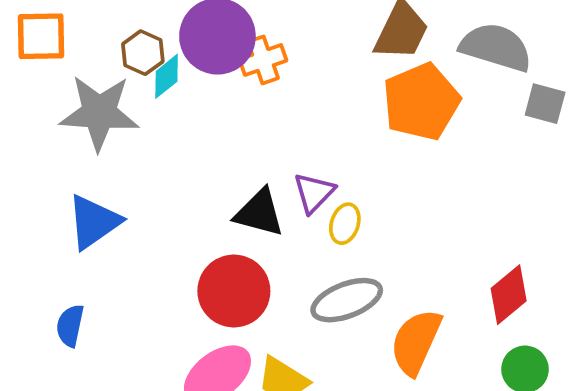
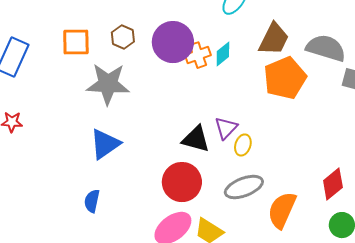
brown hexagon: (143, 53) -> (123, 37), moved
cyan diamond: (167, 76) -> (223, 54), moved

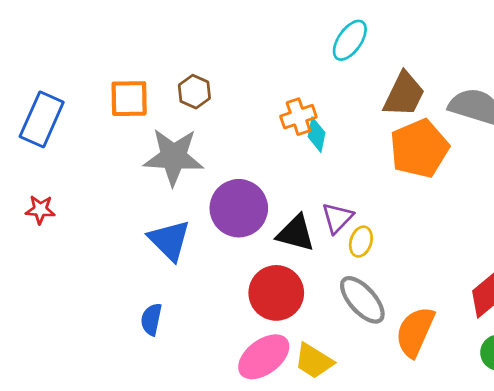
purple circle: (173, 42) -> (239, 208), moved
cyan diamond: (223, 54) -> (317, 135), moved, turned -40
blue triangle: (105, 144) -> (169, 240), turned -40
gray ellipse: (244, 187) -> (362, 300), turned 69

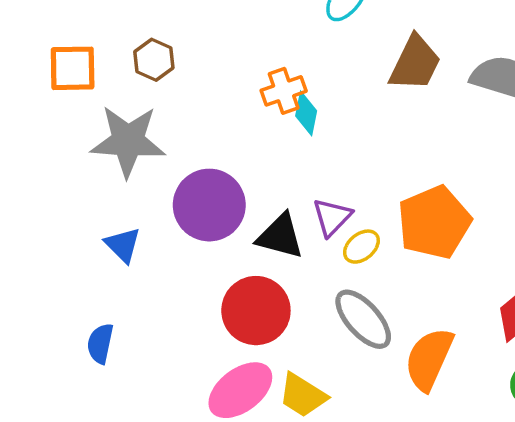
orange pentagon: (419, 149) -> (434, 222), moved
blue triangle: (169, 240) -> (123, 245), size x0.7
yellow ellipse: (361, 242) -> (361, 247), turned 32

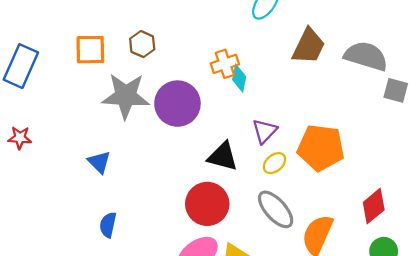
purple circle: (209, 205) -> (177, 104), moved
purple triangle: (332, 217) -> (265, 131), moved
orange pentagon: (434, 222) -> (321, 148), turned 30
blue triangle: (123, 245) -> (99, 162), moved

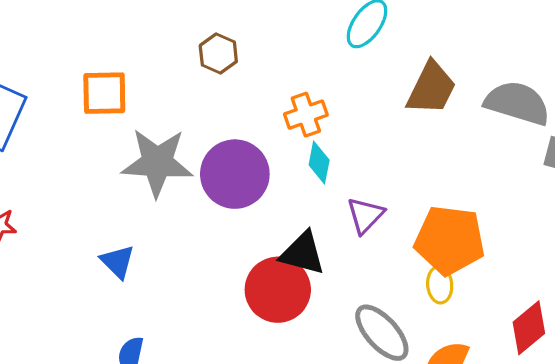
brown hexagon: (142, 44) -> (218, 53), moved
cyan diamond: (239, 78) -> (319, 163), moved
yellow ellipse: (274, 163) -> (440, 285), moved, turned -55
red circle: (207, 204) -> (278, 290), moved

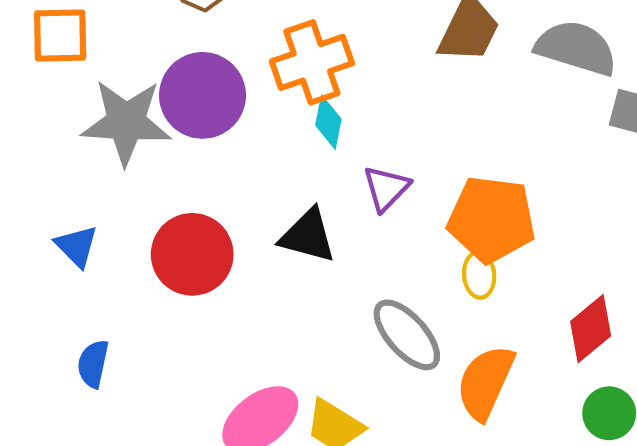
orange cross: (306, 115) -> (312, 62), size x1.5
purple circle: (235, 174) -> (202, 95), moved
red circle: (278, 290) -> (192, 254), moved

